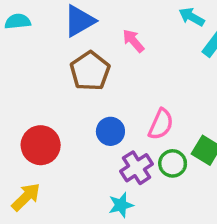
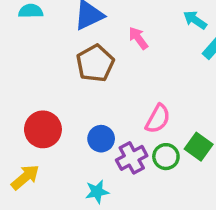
blue circle: (110, 131) -> (101, 139), moved
cyan star: (121, 205) -> (97, 192), moved

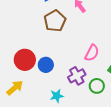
blue circle: (101, 139) -> (46, 65), moved
green circle: (166, 157) -> (97, 86), moved

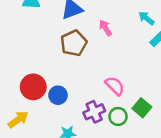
pink semicircle: (92, 53) -> (115, 86), turned -78
green circle: (97, 86) -> (118, 116), moved

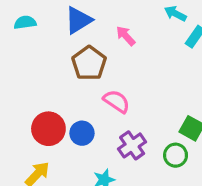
pink semicircle: (115, 86) -> (117, 101), moved
green circle: (118, 116) -> (176, 155), moved

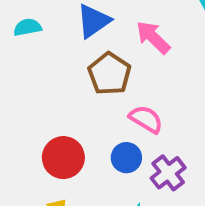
pink arrow: (126, 36) -> (153, 37), size x1.4
blue circle: (82, 133) -> (126, 158), moved

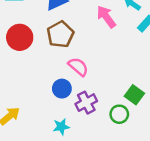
pink arrow: (153, 37) -> (106, 17), moved
red circle: (63, 158) -> (20, 37), moved

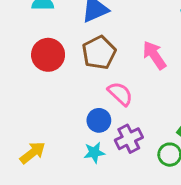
pink arrow: (106, 17) -> (154, 55), moved
cyan star: (61, 127) -> (94, 153), moved

